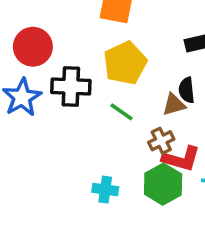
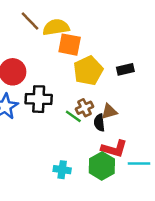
yellow pentagon: (125, 63) -> (88, 71), moved
black semicircle: (187, 90) -> (99, 123), moved
brown cross: (161, 141) -> (84, 108), moved

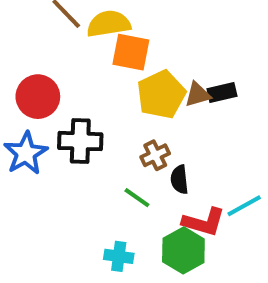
brown triangle: (109, 111) -> (198, 95), moved
green line: (73, 116) -> (137, 198), moved
cyan line: (139, 163) -> (244, 206), moved, turned -30

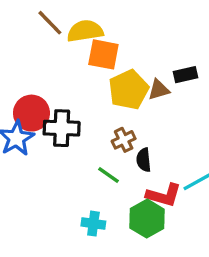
black rectangle: (222, 93) -> (185, 75), moved
red circle: (38, 97) -> (31, 113), moved

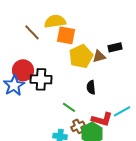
brown line: (50, 23) -> (32, 32), moved
brown cross: (124, 140) -> (78, 126), moved
black semicircle: (144, 160) -> (91, 87), moved

